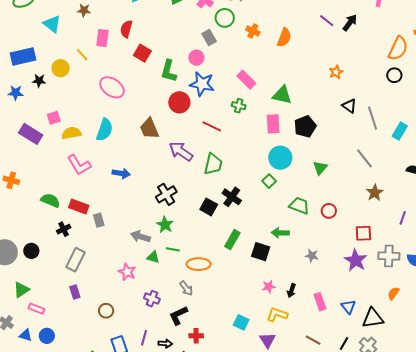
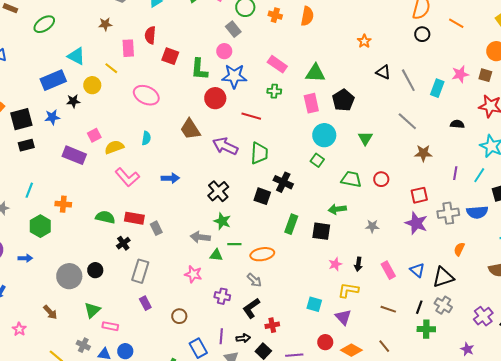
cyan triangle: (52, 24) -> (76, 56), moved
cyan semicircle: (104, 130) -> (146, 138), size x0.6
brown star: (375, 193) -> (423, 153), turned -30

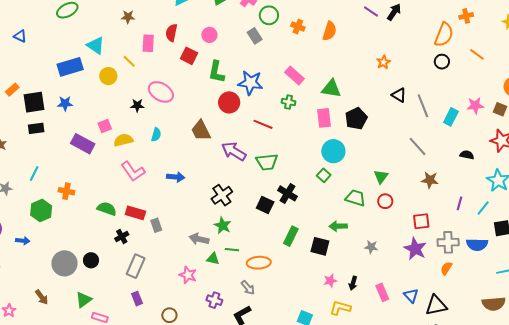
pink circle: (224, 51) -> (209, 35), moved
black star: (73, 101) -> (137, 105), moved
green triangle: (365, 138) -> (381, 177), moved
green trapezoid: (259, 153) -> (267, 162), turned 75
orange semicircle: (459, 249) -> (446, 268), moved

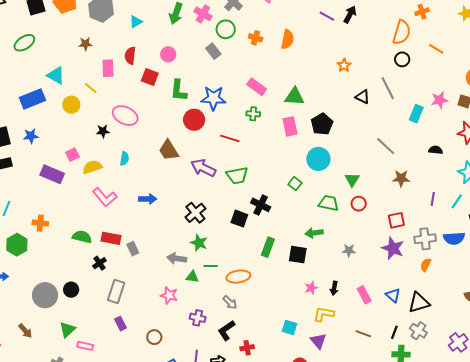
gray line: (423, 106) -> (388, 88), moved
cyan circle: (333, 151) -> (318, 159), moved

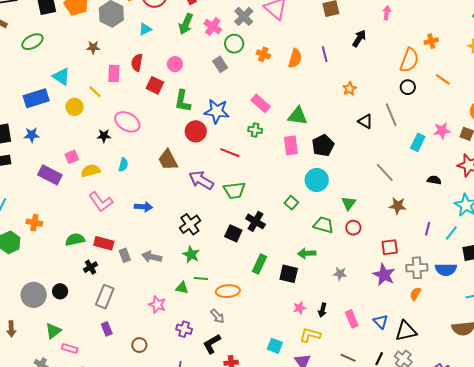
purple line: (327, 16) -> (325, 54), moved, turned 42
green semicircle: (82, 237) -> (75, 240), turned -30
gray arrow: (177, 258) -> (152, 257), moved
brown arrow: (25, 331) -> (11, 329), turned 35

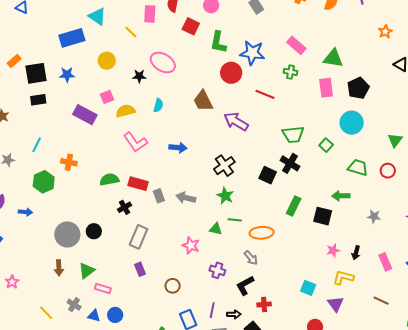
yellow circle: (74, 107) -> (107, 61), moved
green trapezoid: (234, 190) -> (293, 135), moved
green triangle: (349, 203) -> (395, 140), moved
brown arrow: (11, 329) -> (59, 268), moved

